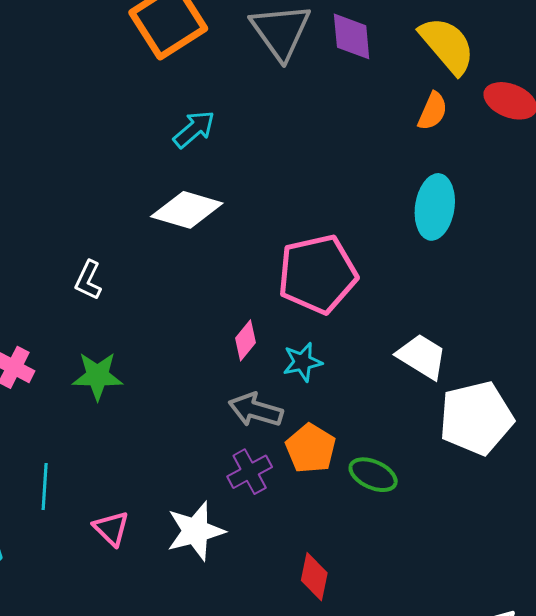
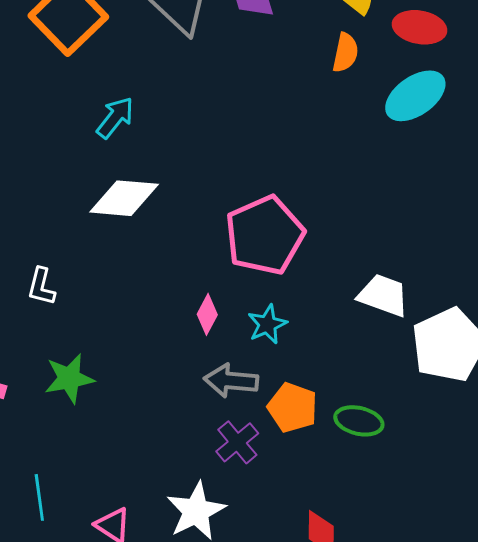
cyan ellipse: (435, 207) -> (415, 96), moved, turned 58

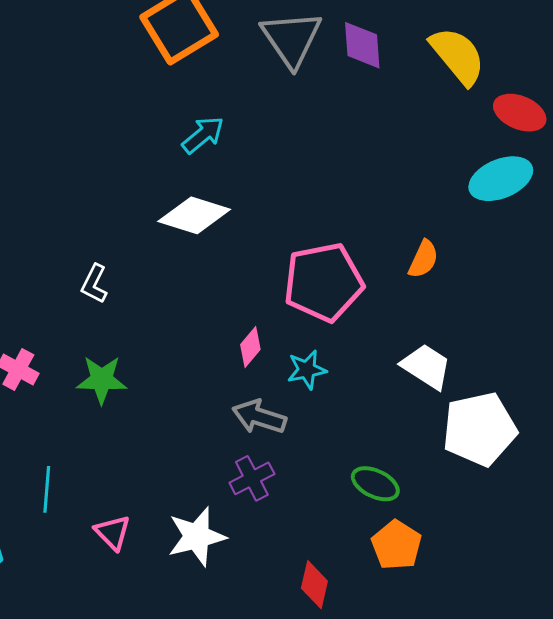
orange semicircle: (345, 53) -> (423, 259), moved
orange pentagon: (293, 408) -> (396, 545), moved

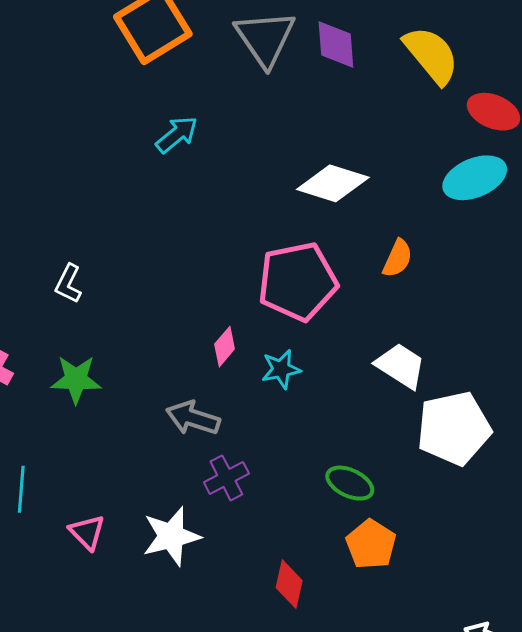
white diamond: (194, 215) -> (333, 183), moved
gray arrow: (259, 417) -> (193, 418), moved

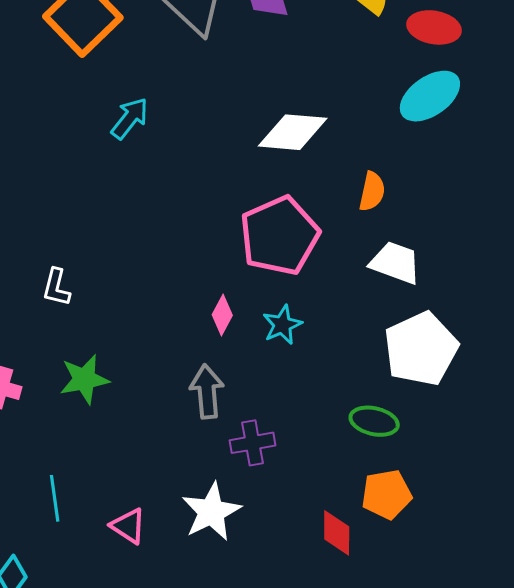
white trapezoid: (401, 366) -> (395, 263), moved
gray arrow: (193, 418) -> (207, 392), turned 80
white pentagon: (454, 428) -> (421, 349), moved
purple cross: (226, 478) -> (253, 443), turned 30
orange pentagon: (371, 544) -> (387, 494), moved, turned -30

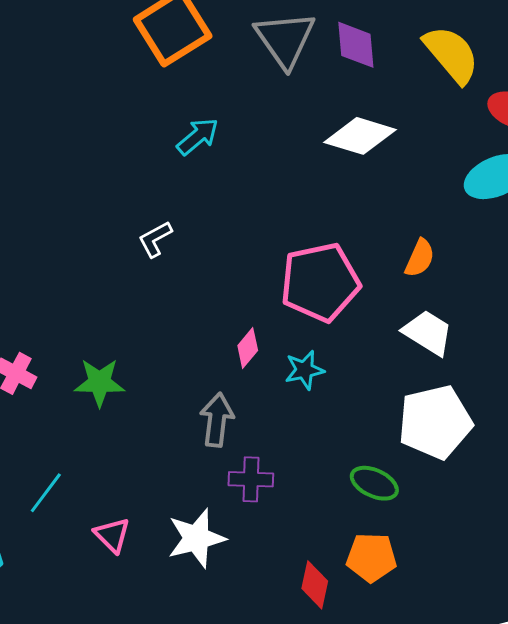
white diamond: (293, 132) -> (360, 136), moved
white L-shape: (56, 287) -> (155, 239), moved, turned 36
cyan line: (55, 498) -> (46, 493), turned 33

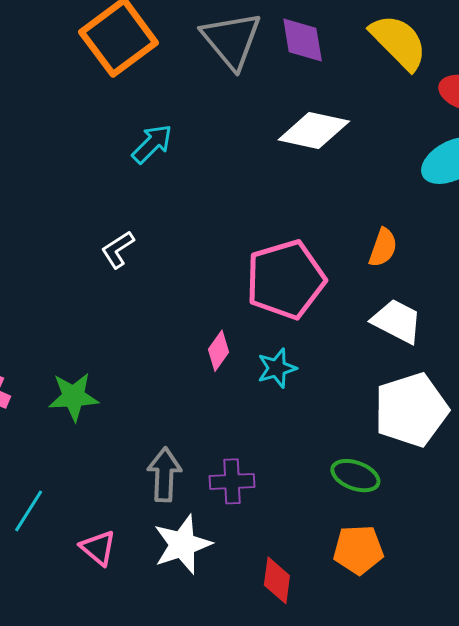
gray arrow: (217, 420) -> (164, 475), moved
red diamond: (315, 585) -> (277, 580), moved

